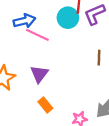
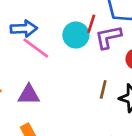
purple triangle: (39, 74) -> (29, 95), turned 42

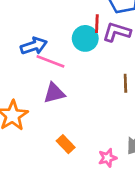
purple L-shape: (108, 37) -> (117, 32), turned 44
purple triangle: (29, 95) -> (54, 93), moved

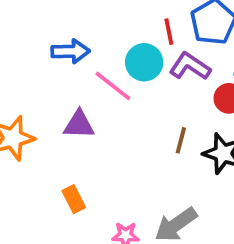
red line: (97, 24) -> (169, 32), moved, turned -30
pink line: (50, 61) -> (113, 86), moved

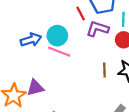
cyan circle: (144, 62) -> (57, 36), moved
purple triangle: (79, 125) -> (35, 88), moved

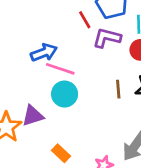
cyan circle: (57, 36) -> (65, 94), moved
blue arrow: (31, 40) -> (44, 53), moved

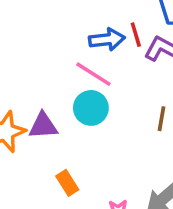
red line: (85, 20) -> (136, 35), moved
blue arrow: (44, 53) -> (107, 40), moved

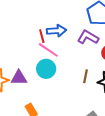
red line: (136, 35) -> (42, 36), moved

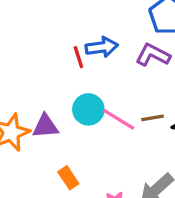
pink line: (48, 50) -> (119, 119), moved
brown line: (86, 76) -> (153, 118), turned 72

